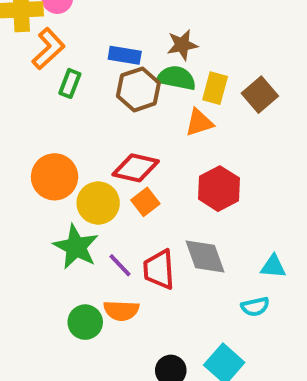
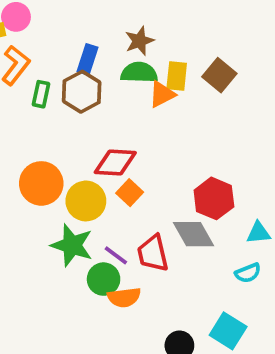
blue rectangle: (125, 55) -> (87, 59), turned -72
brown hexagon: (138, 89) -> (82, 92), moved
orange triangle: (199, 123) -> (162, 94), moved
red hexagon: (219, 189) -> (214, 198), moved
green circle: (85, 322) -> (104, 279), moved

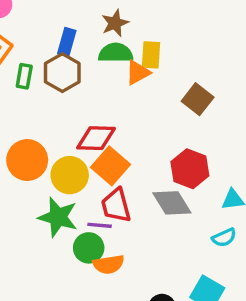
brown square: (219, 75) -> (198, 99), moved
orange square: (130, 193) -> (110, 166), size x1.5
red trapezoid: (153, 253) -> (116, 205), moved
purple line: (116, 255) -> (100, 225), turned -30

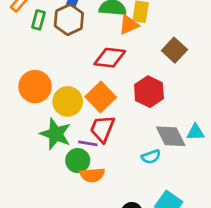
red diamond: (96, 138) -> (110, 58), moved
red hexagon: (190, 169) -> (149, 92), moved
gray diamond: (172, 203) -> (171, 136), moved
red trapezoid: (116, 205) -> (102, 129), turned 32
cyan semicircle: (224, 238) -> (151, 157), moved

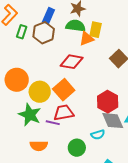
red hexagon: (149, 92) -> (108, 102), moved
red trapezoid: (102, 129) -> (64, 113), turned 55
green circle: (78, 161) -> (77, 148), moved
orange semicircle: (92, 175) -> (39, 146), moved

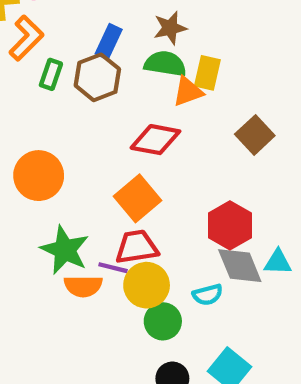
yellow circle: (40, 92) -> (147, 285), moved
orange semicircle: (39, 146) -> (83, 286), moved

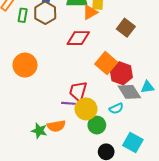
orange square: (138, 198) -> (106, 63), moved
red trapezoid: (137, 247) -> (78, 91), turned -55
green star: (65, 250) -> (39, 131), moved, size x0.7
orange semicircle: (83, 286) -> (56, 126), moved

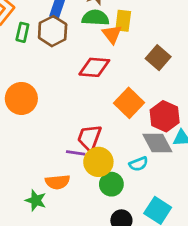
orange triangle: (90, 12) -> (112, 34), turned -42
red hexagon: (121, 73) -> (165, 116), moved
green star: (39, 131) -> (36, 200), moved

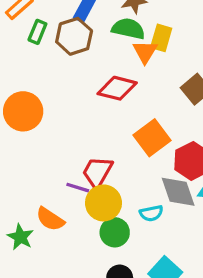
orange semicircle: (58, 182) -> (50, 219), turned 30

